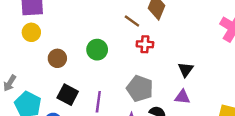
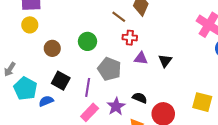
gray pentagon: (140, 88) -> (109, 69), moved
purple triangle: (182, 97) -> (141, 58), moved

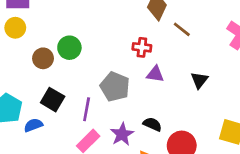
brown line: (119, 17) -> (182, 29), moved
green circle: (87, 41) -> (69, 48), moved
black triangle: (165, 61) -> (199, 80), moved

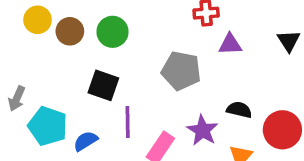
brown circle: (43, 58) -> (70, 31), moved
black square: (53, 100) -> (103, 85), moved
purple line: (87, 109) -> (128, 122), moved

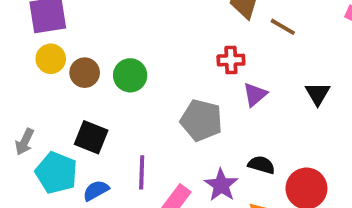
purple triangle: (230, 44) -> (255, 95), turned -40
black square: (103, 85) -> (91, 137), moved

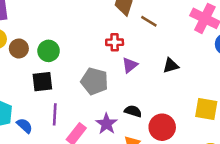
black triangle: (318, 94) -> (171, 65), turned 42
black square: (91, 137) -> (42, 82), moved, turned -30
blue semicircle: (96, 190) -> (25, 126), turned 70

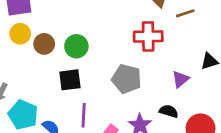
brown line: (149, 21) -> (185, 13), turned -49
red cross: (115, 42) -> (148, 36), size x1.5
purple triangle: (130, 65) -> (180, 79), moved

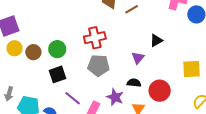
red cross: (148, 36) -> (95, 38), moved
purple line: (84, 115) -> (73, 98), turned -42

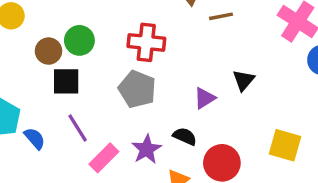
black triangle: (156, 41) -> (244, 80), turned -40
brown circle: (33, 52) -> (49, 51), moved

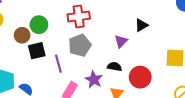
black triangle: (244, 80) -> (141, 25), turned 32
gray pentagon: (137, 89) -> (80, 45), turned -30
purple line: (78, 128) -> (58, 64), moved, turned 30

